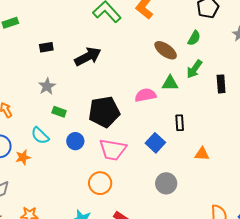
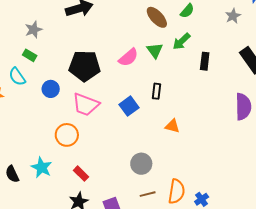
green triangle: (170, 83) -> (155, 50), turned 42
pink semicircle: (145, 95) -> (128, 57), turned 140
green rectangle: (59, 112) -> (30, 55), moved
gray circle: (166, 183) -> (141, 164), moved

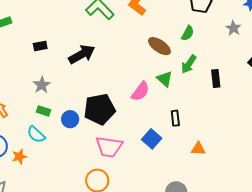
blue circle: (51, 89) -> (70, 119), moved

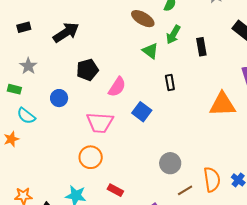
pink semicircle: (140, 91) -> (117, 87), moved
black pentagon: (100, 109) -> (87, 70), moved, size x0.7
green rectangle: (44, 111) -> (14, 89), moved
black rectangle: (175, 118) -> (170, 82), moved
orange triangle: (198, 149) -> (223, 104), moved, size x1.8

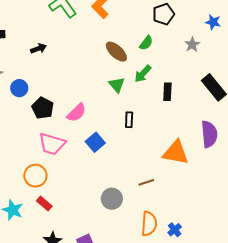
black arrow: (66, 32) -> (38, 48), size x0.6
black pentagon: (87, 70) -> (43, 108), moved, turned 30
blue circle: (59, 98) -> (19, 88), moved
red rectangle: (115, 190) -> (44, 203), moved
brown line: (185, 190) -> (146, 182), moved

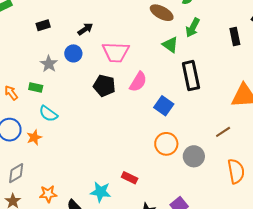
blue circle: (19, 88) -> (73, 53), moved
black rectangle: (167, 92) -> (235, 36), moved
black rectangle: (129, 120) -> (191, 76), size x1.8
pink trapezoid: (52, 144) -> (116, 52), moved
orange circle: (35, 176) -> (166, 144), moved

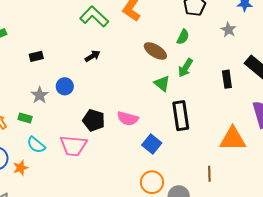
black arrow: (85, 29) -> (93, 56), moved
pink trapezoid: (116, 52) -> (73, 146), moved
pink semicircle: (138, 82) -> (128, 119), turned 70
brown line: (223, 132) -> (209, 174), turned -63

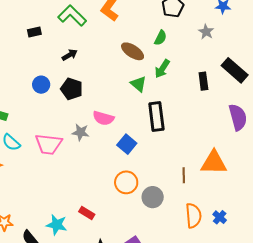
black rectangle: (36, 56) -> (34, 32), moved
gray star: (40, 95) -> (81, 132), moved, turned -30
black pentagon: (94, 120) -> (72, 89), moved
orange triangle: (233, 139) -> (214, 163), moved

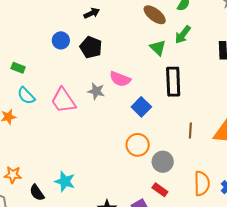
pink trapezoid: (48, 144) -> (63, 100), turned 44
brown line: (184, 175) -> (190, 131), moved
red rectangle: (87, 213) -> (160, 190), moved

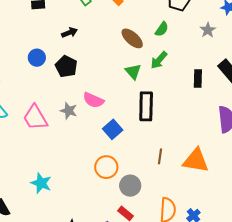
cyan star: (65, 181) -> (41, 183), moved

